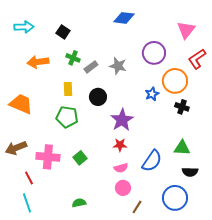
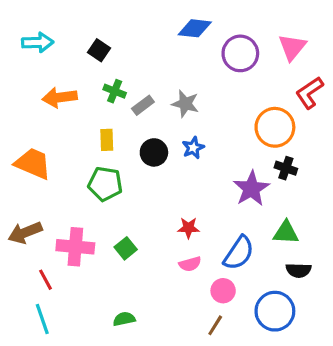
purple circle: (154, 53) -> (240, 53), moved
blue star: (152, 94) -> (193, 148), moved
purple star: (122, 120) -> (251, 189), moved
pink circle: (123, 188) -> (223, 291), moved

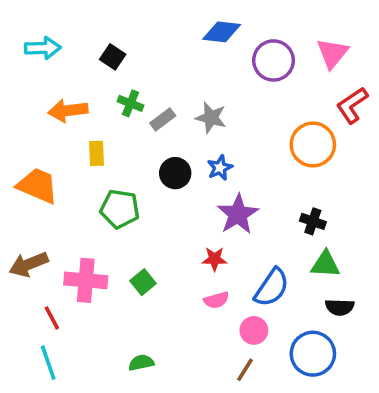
yellow rectangle: (107, 140) -> (97, 153), moved
black cross: (286, 168) -> (313, 221), moved
purple star: (251, 189) -> (238, 214), moved

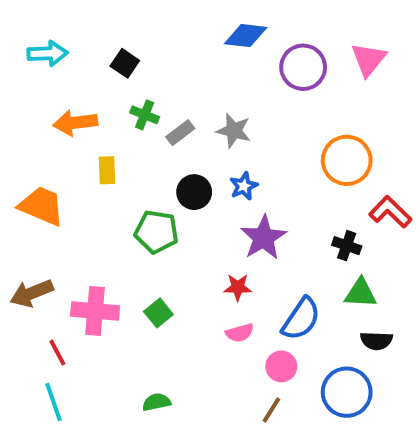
red L-shape: (352, 105) -> (390, 212), moved, turned 78
green pentagon: (120, 209) -> (156, 232), moved

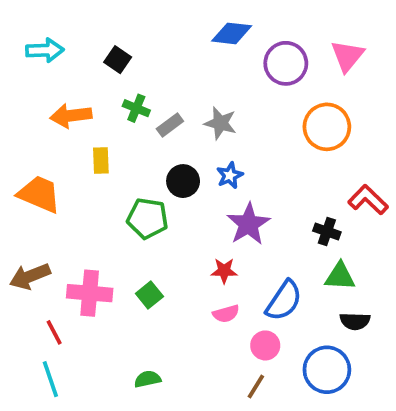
orange circle: (347, 160) -> (327, 127), moved

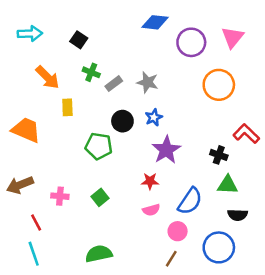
orange arrow: (71, 116) -> (47, 77), turned -128
pink cross: (90, 293) -> (60, 196), size x0.6
green semicircle: (148, 379) -> (99, 254), size x1.5

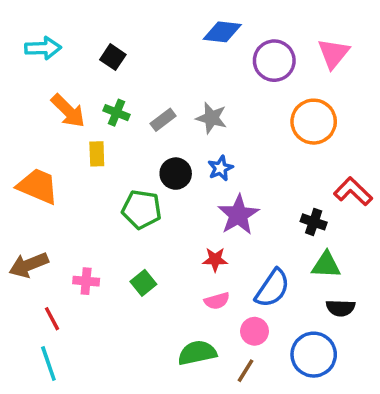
green cross: (91, 72) -> (117, 113), moved
green semicircle: (99, 254) -> (197, 353), moved

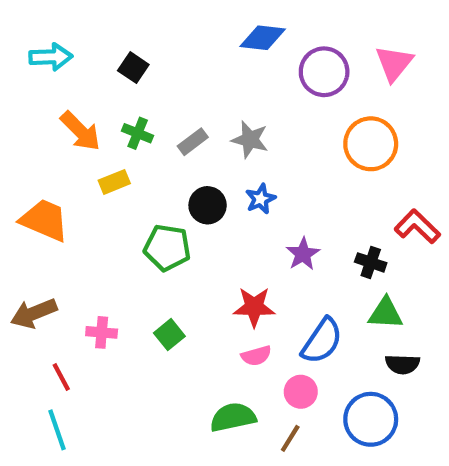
yellow rectangle: (97, 154) -> (114, 182), turned 70
purple star: (238, 215) -> (303, 254), moved, size x0.7
red star: (215, 260) -> (254, 307), size x1.4

